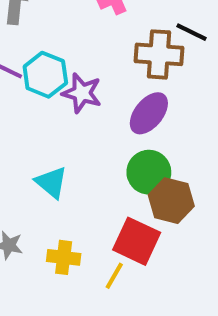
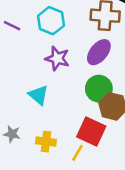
cyan hexagon: (45, 75) -> (51, 21), moved
purple star: (82, 93) -> (57, 58), moved

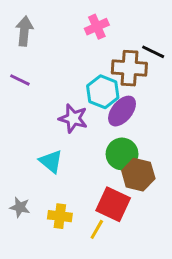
cyan hexagon: (51, 21) -> (103, 92), moved

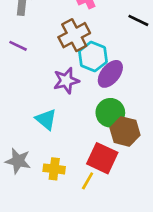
brown cross: (129, 68) -> (74, 35), moved, turned -32
purple star: (73, 118) -> (66, 81), turned -30
gray star: (20, 207) -> (18, 161), size x1.4

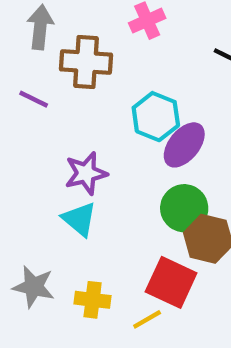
brown cross: (74, 35) -> (86, 62), moved, turned 32
purple star: (66, 81) -> (86, 173), moved
yellow line: (88, 181) -> (147, 319), turned 30

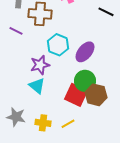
cyan hexagon: (156, 117) -> (58, 45), moved
red square: (171, 282) -> (76, 95), moved
yellow line: (147, 319) -> (68, 124), moved

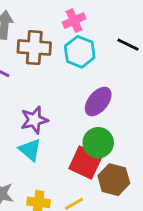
cyan hexagon: (58, 45) -> (80, 52), moved
brown hexagon: (96, 95) -> (114, 180), moved

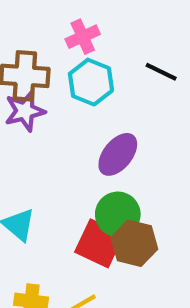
purple star: (34, 120) -> (25, 111), moved
brown hexagon: (114, 180) -> (134, 243), moved

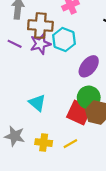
cyan hexagon: (91, 82) -> (64, 39), moved

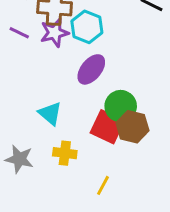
purple ellipse: (89, 66) -> (91, 69), moved
yellow cross: (44, 143) -> (65, 153), moved
yellow line: (70, 144) -> (103, 185), moved, turned -32

